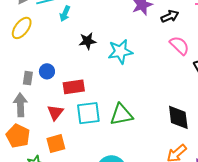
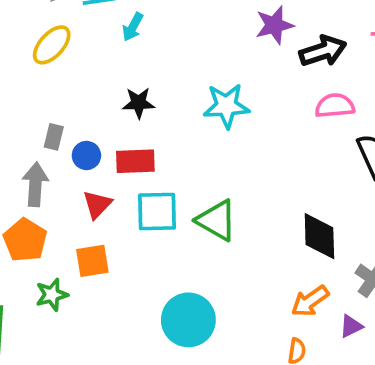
black arrow: (170, 16) -> (323, 51), size x1.4
black star: (87, 41) -> (139, 103), moved
pink semicircle: (179, 45) -> (335, 106), turned -55
blue circle: (47, 71) -> (86, 155), moved
green triangle: (121, 115) -> (217, 220), turned 35

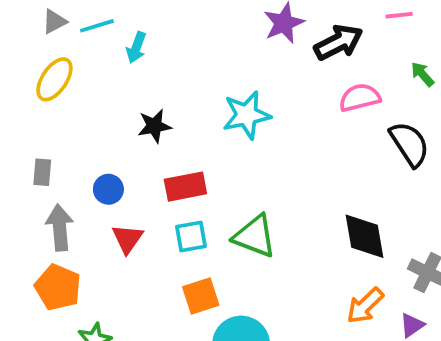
gray rectangle: (54, 137) -> (42, 172), moved
red rectangle: (135, 161) -> (185, 187), moved
cyan square: (157, 212) -> (191, 236), size x0.7
orange square: (92, 261) -> (201, 296), moved

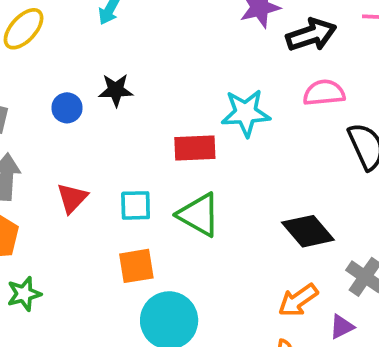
cyan star: (247, 115) -> (246, 113), moved
red rectangle: (185, 187) -> (195, 148), moved
blue circle: (108, 189) -> (67, 108), moved
black diamond: (365, 236) -> (308, 231), turned -39

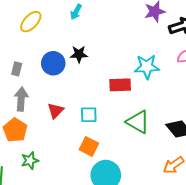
blue circle: (67, 108) -> (53, 63), size x1.5
green triangle: (199, 215) -> (138, 122), moved
orange square: (136, 266) -> (89, 146), turned 36

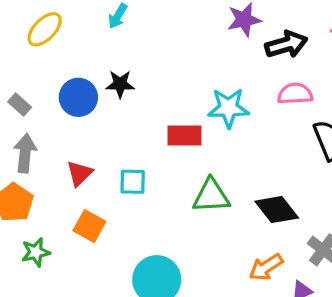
gray rectangle: (17, 69) -> (20, 104), turned -64
green triangle: (138, 122) -> (211, 196), turned -35
orange square: (89, 146) -> (89, 226), moved

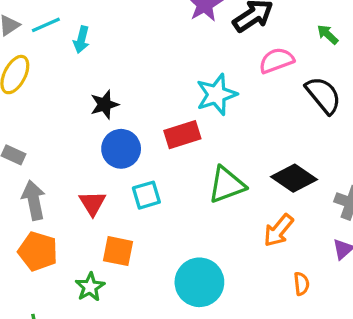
blue circle: (78, 97) -> (121, 149), moved
green star: (36, 252) -> (90, 287), moved
orange arrow: (266, 267) -> (278, 230), moved

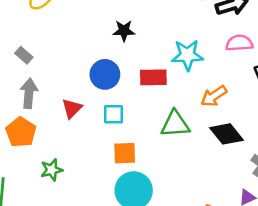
black star: (104, 105) -> (124, 31), moved
orange arrow: (278, 230) -> (214, 96), moved
orange square: (118, 251) -> (125, 153), moved, turned -30

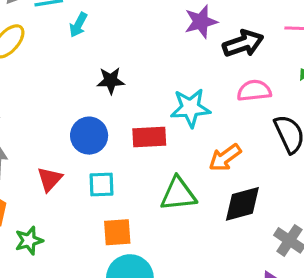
black diamond: (227, 134) -> (242, 204), turned -64
green star: (52, 170) -> (29, 241), moved

